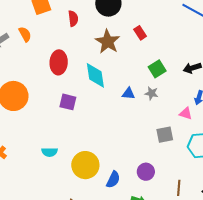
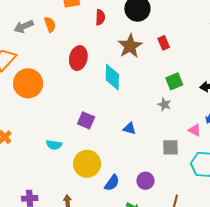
blue triangle: (128, 94) -> (129, 128), moved
purple square: (68, 102) -> (86, 120), moved

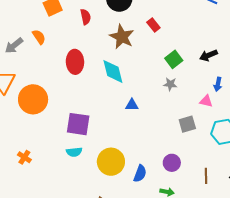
purple square: (86, 120) -> (78, 124), moved, size x1.4
blue triangle: (129, 128) -> (132, 105), moved

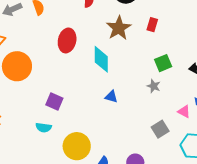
red rectangle: (153, 25) -> (152, 25), turned 40
purple square: (78, 124) -> (54, 101), size x0.7
gray square: (187, 124) -> (160, 129), turned -30

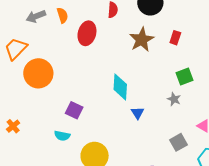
red ellipse: (67, 41) -> (87, 33), moved
cyan diamond: (101, 59) -> (120, 87), moved
blue triangle: (111, 97) -> (138, 113), moved, turned 40

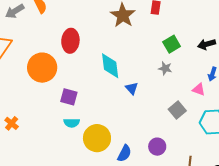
red ellipse: (87, 33) -> (70, 41), moved
orange circle: (38, 73) -> (42, 68), moved
cyan semicircle: (62, 136) -> (72, 123), moved

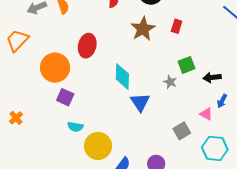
black arrow: (207, 44) -> (212, 77), moved
gray star: (165, 68) -> (170, 82), moved
blue triangle: (132, 88) -> (140, 102), size x1.5
purple square: (69, 97) -> (65, 97), moved

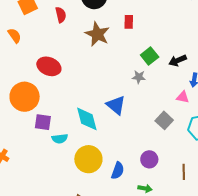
red ellipse: (87, 46) -> (49, 66), turned -65
cyan diamond: (122, 77) -> (87, 119), moved
cyan semicircle: (75, 127) -> (60, 139), moved

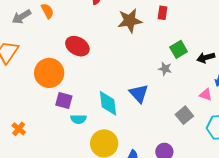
brown star: (97, 34) -> (130, 21), turned 30

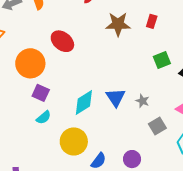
gray star: (165, 69) -> (142, 101), moved
cyan diamond: (108, 103) -> (84, 102), turned 56
cyan semicircle: (78, 119) -> (44, 117), moved, turned -49

